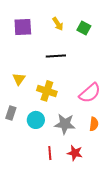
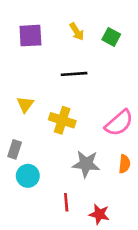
cyan circle: (36, 120) -> (28, 176), moved
red star: (75, 153) -> (99, 214), moved

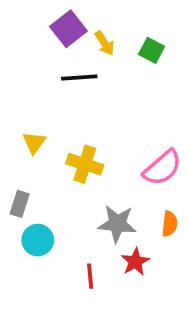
purple square: (30, 36) -> (68, 29), moved, turned -35
black line: (74, 74) -> (79, 77), moved
red star: (99, 214) -> (135, 262), moved, turned 30

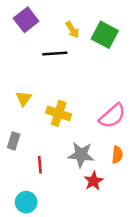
purple square: (68, 29) -> (26, 20), moved
green square: (152, 50) -> (105, 35), size x1.5
cyan circle: (38, 240) -> (26, 202), moved
red line: (90, 276) -> (40, 165), moved

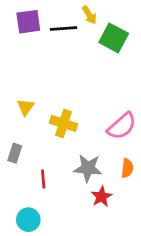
purple square: (26, 20) -> (28, 22), turned 30
yellow arrow: (72, 30) -> (89, 15), moved
black line: (55, 54) -> (64, 28), moved

